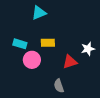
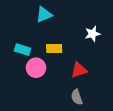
white star: (88, 49) -> (93, 34), moved
gray semicircle: (59, 86) -> (77, 97), moved

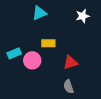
white star: (93, 34) -> (83, 16), moved
cyan rectangle: (22, 50) -> (14, 53), moved, turned -40

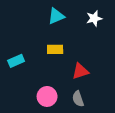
cyan triangle: (39, 13) -> (56, 16), moved
pink circle: (32, 60) -> (47, 96), moved

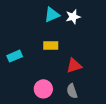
white star: (94, 18) -> (73, 17), moved

